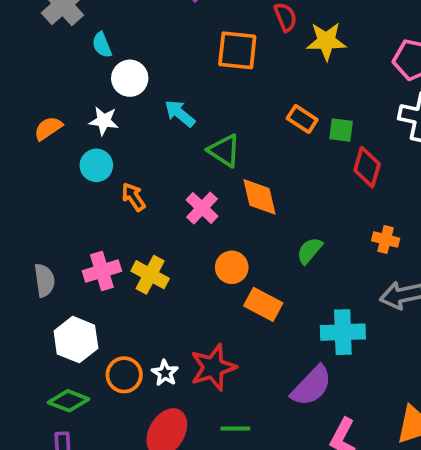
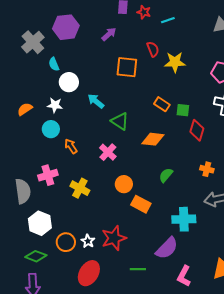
orange diamond: (259, 197) -> (153, 139), moved, turned -70
pink cross: (102, 271) -> (48, 175), moved
gray semicircle: (44, 280) -> (23, 191), size x1.4
green line: (235, 429) -> (138, 269), moved

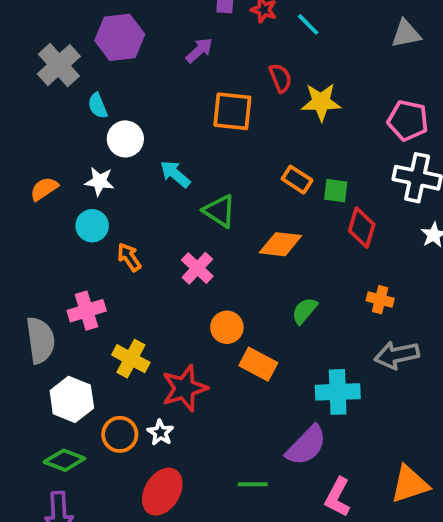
cyan line: (168, 20) -> (308, 24), turned 64
yellow cross: (80, 188) -> (131, 359), moved
red star: (114, 238) -> (184, 388), moved

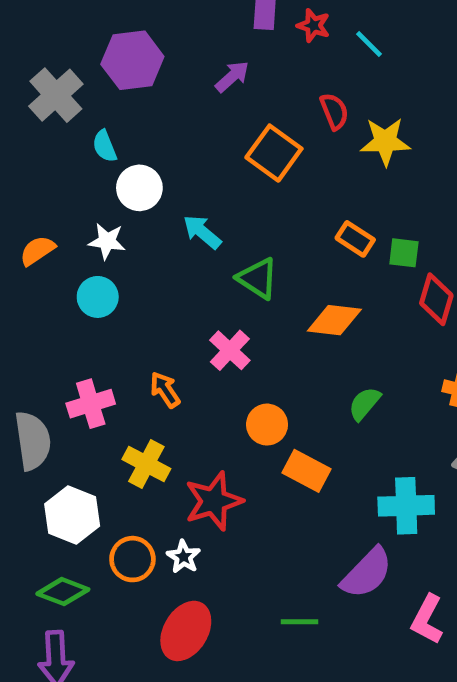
orange square: (232, 111) -> (274, 153), turned 30
orange arrow: (129, 257) -> (165, 390), moved
pink L-shape: (338, 497) -> (427, 619), moved

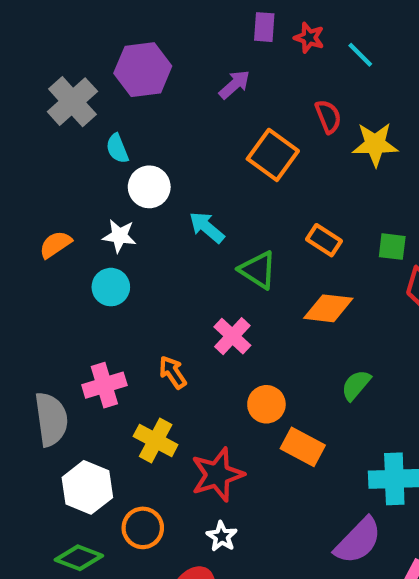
orange rectangle: (355, 239) -> (324, 240), moved
white star: (183, 557) -> (222, 536), moved

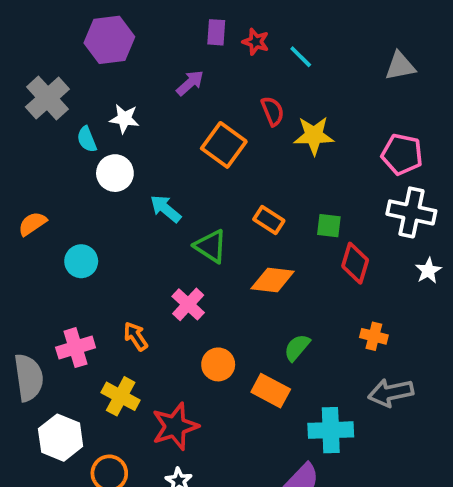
purple hexagon: (143, 70) -> (109, 40), moved
white star: (119, 236) -> (124, 119), moved
orange rectangle: (303, 447) -> (271, 391), moved

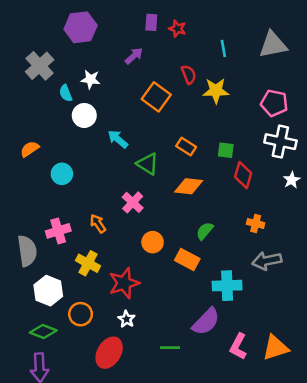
cyan line: (301, 57) -> (223, 48), moved, turned 35
gray triangle: (400, 66) -> (273, 45), size x1.4

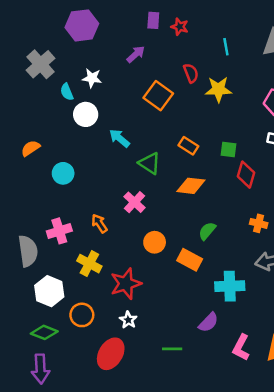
purple semicircle: (206, 322) -> (208, 322), size x0.7

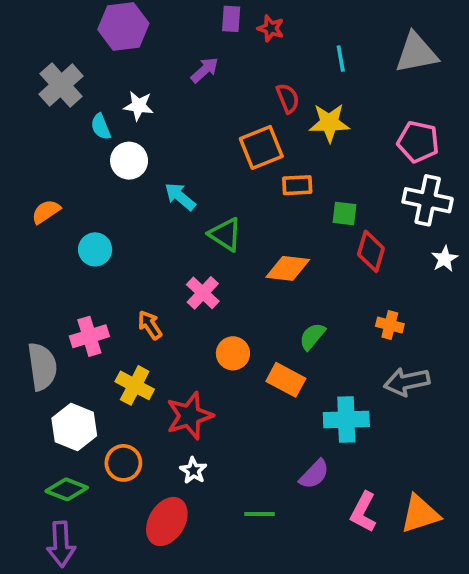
orange square: (158, 96) -> (261, 147), moved, turned 32
orange rectangle: (188, 146) -> (297, 185), moved, turned -36

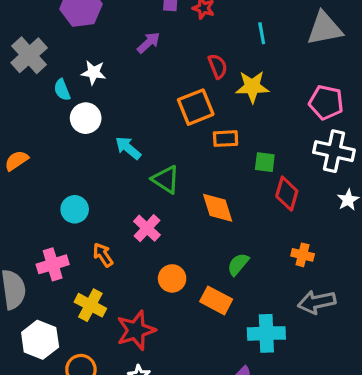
cyan circle: (95, 249) -> (75, 209), moved
orange diamond: (288, 268) -> (218, 208), turned 66

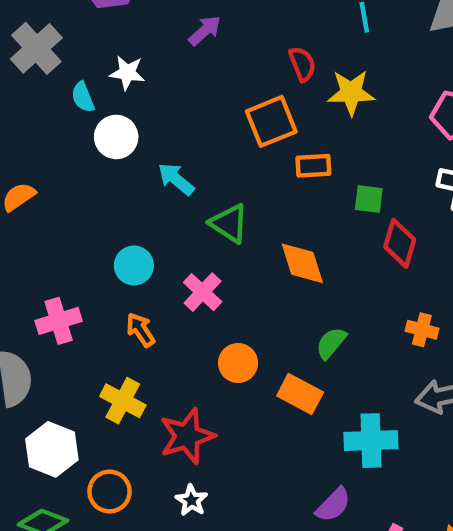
cyan circle: (75, 209) -> (134, 265), moved
pink cross: (53, 264) -> (59, 321), moved

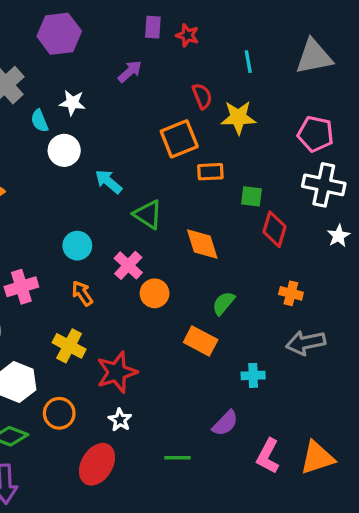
orange circle: (238, 363) -> (155, 293), moved
cyan cross: (371, 441) -> (253, 375), size x0.6

